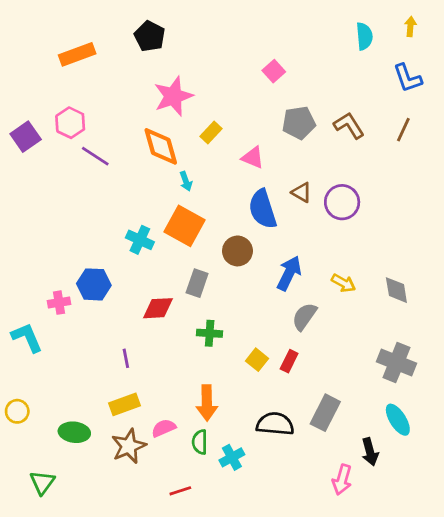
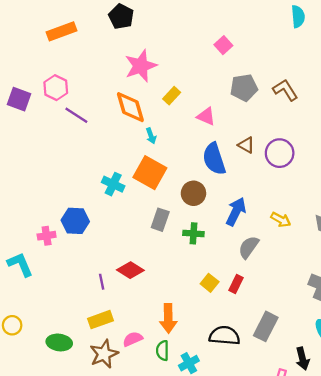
purple square: (26, 137) -> (19, 99), turned -35
red diamond: (158, 308) -> (130, 270), moved, turned 35
green cross: (210, 333) -> (193, 233), moved

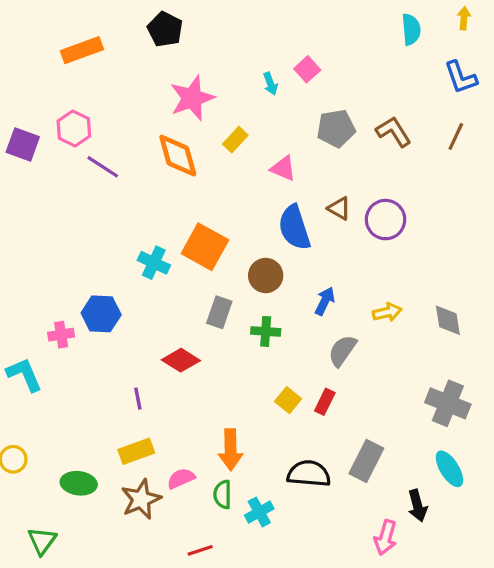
cyan arrow: (151, 136) -> (270, 84), moved
blue arrow: (236, 212) -> (325, 301), size x0.7
yellow arrow: (281, 220) -> (387, 312), turned -42
red diamond: (130, 270) -> (181, 360), moved

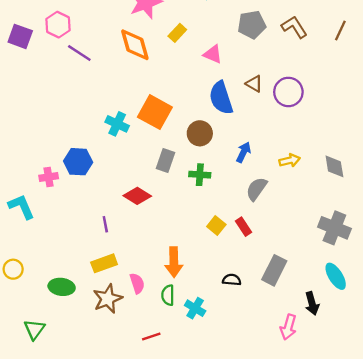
red rectangle: (325, 402) -> (243, 227), turned -60
black semicircle: (309, 474) -> (232, 280), size x0.6
pink semicircle: (181, 478) -> (137, 283), turned 96
cyan cross: (259, 512) -> (195, 308), turned -30

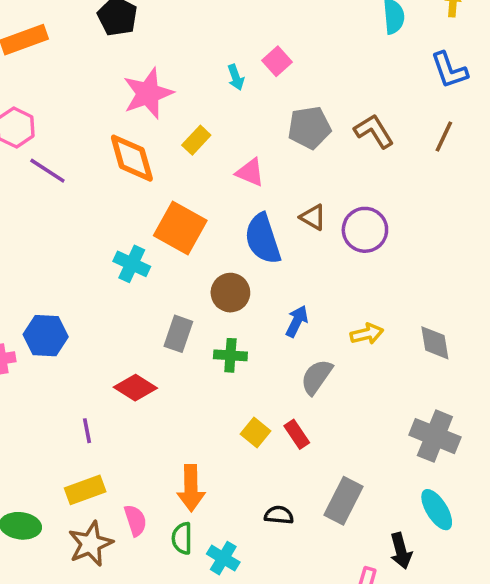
orange square: (155, 112) -> (180, 228), moved
cyan cross: (117, 124) -> (132, 264), moved

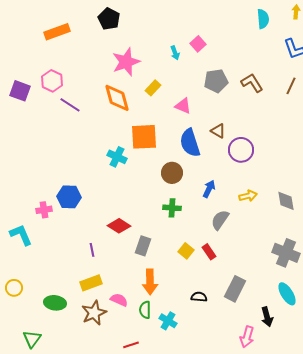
orange square: (180, 228) -> (144, 137), turned -32
purple circle: (365, 230) -> (241, 150), moved
gray rectangle: (178, 334) -> (143, 246), moved
pink semicircle: (135, 520) -> (119, 300), turned -48

